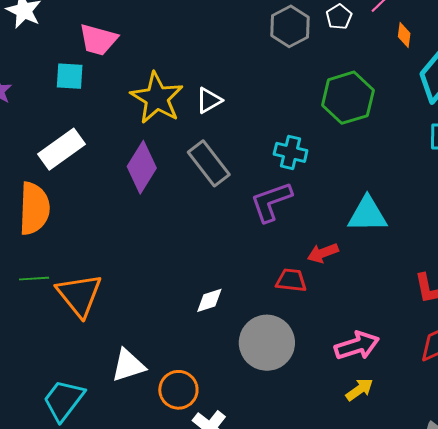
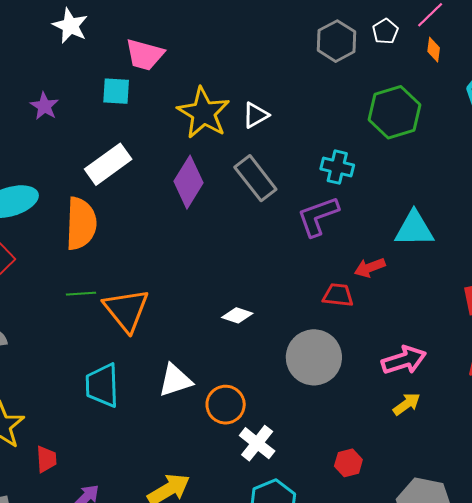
orange diamond: (404, 35) -> (434, 50), moved
white diamond: (209, 300) -> (237, 315), moved, turned 36
cyan trapezoid: (64, 400) -> (102, 385), moved, turned -39

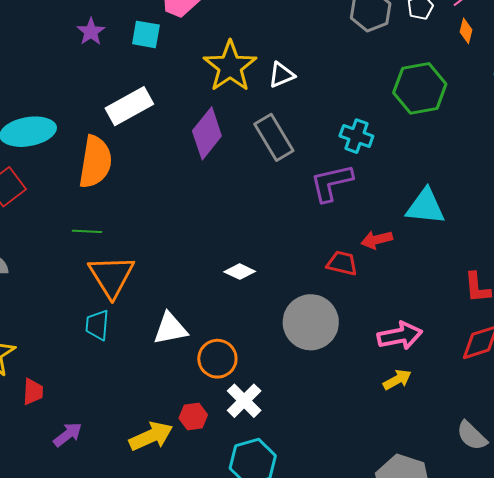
purple star: (44, 106) -> (91, 32), moved
orange triangle: (126, 310) -> (111, 276), moved
cyan trapezoid: (102, 385) -> (97, 325), size x0.7
red hexagon: (348, 463) -> (193, 417), moved

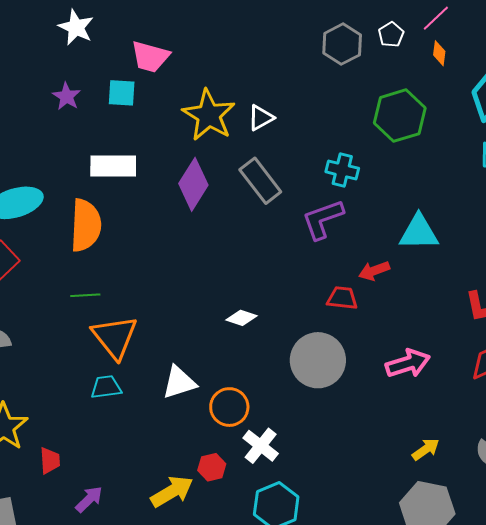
white rectangle: (129, 106) -> (113, 166), turned 36
cyan trapezoid: (97, 325) -> (106, 387), turned 84
yellow arrow: (397, 380) -> (426, 449), moved

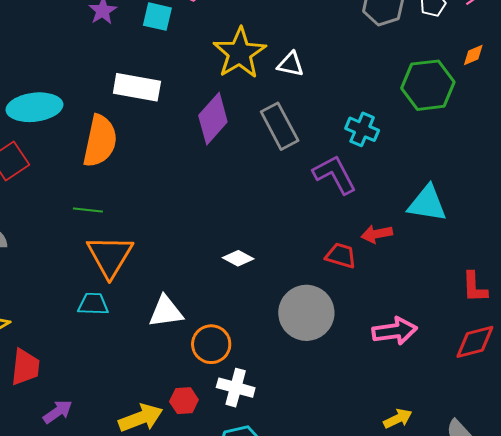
orange diamond: (439, 53) -> (473, 55), moved, turned 50
white triangle: (261, 118) -> (291, 64), turned 32
purple L-shape: (323, 219) -> (335, 175), turned 72
white cross: (261, 446) -> (236, 388), turned -33
red trapezoid: (50, 461) -> (25, 367), size x1.4

